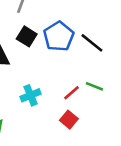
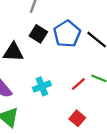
red square: (69, 120) -> (77, 118), moved

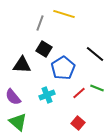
blue pentagon: (67, 34) -> (63, 68), moved

